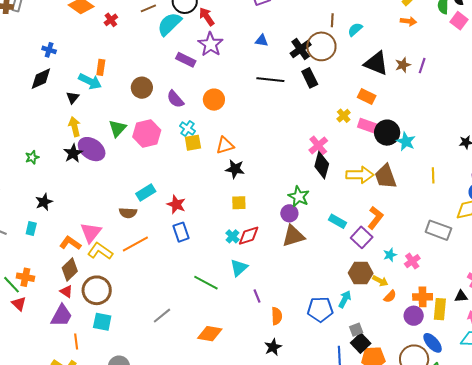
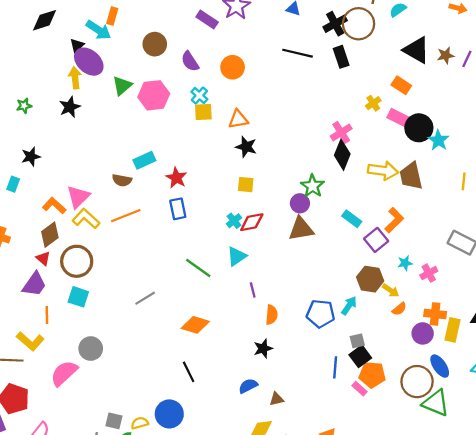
purple ellipse: (92, 149) -> (89, 62), moved

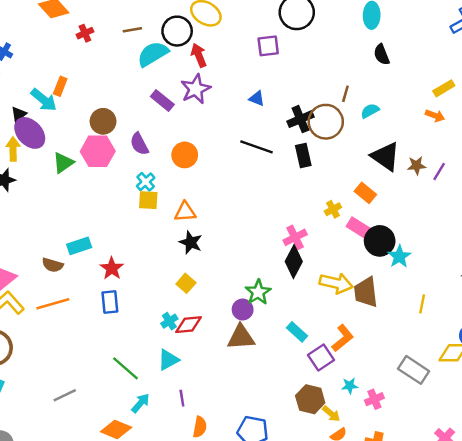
pink hexagon: (154, 95) -> (98, 151), moved
yellow square: (246, 185) -> (186, 283), turned 30
cyan arrow: (349, 306) -> (141, 403), moved

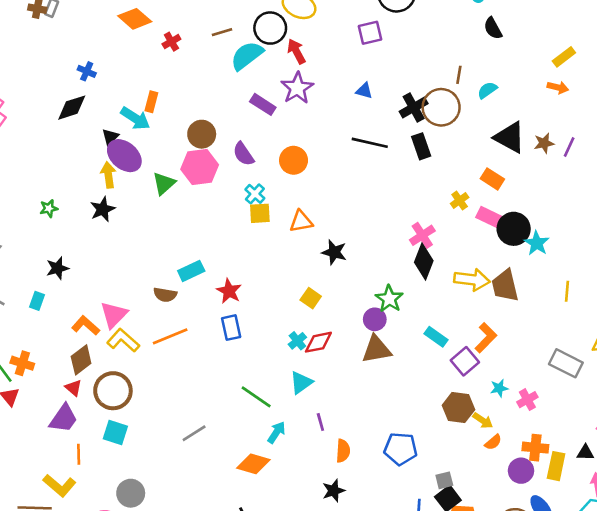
black star: (191, 242) -> (334, 252), moved

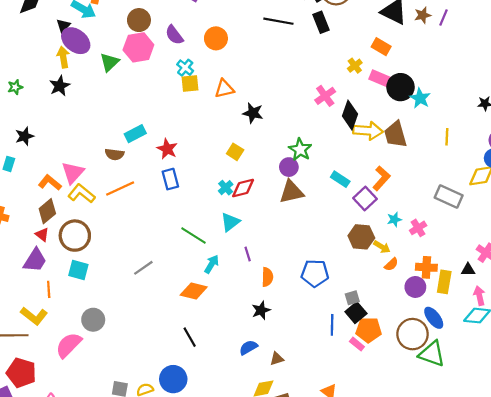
black diamond: (424, 261) -> (350, 115), moved

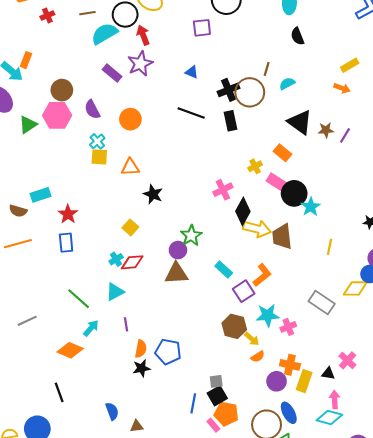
cyan star: (394, 219) -> (268, 315), size x1.6
blue pentagon: (315, 273) -> (168, 352), moved
black star: (261, 310) -> (141, 368), moved
blue semicircle: (248, 347) -> (112, 411), turned 90

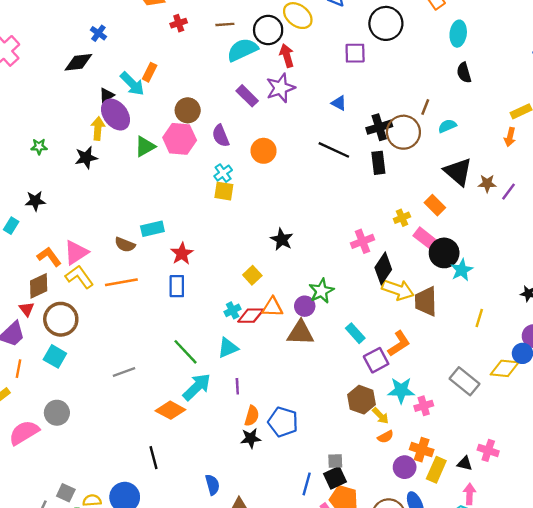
orange arrow: (342, 88) -> (510, 137), turned 77
orange triangle: (130, 167) -> (272, 307), moved
cyan arrow: (91, 328) -> (197, 387), size x1.5
pink cross: (347, 360) -> (488, 450), turned -30

